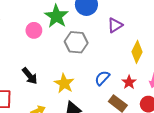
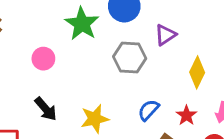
pink circle: (34, 30) -> (43, 59), moved
gray hexagon: (76, 42) -> (130, 58), moved
yellow star: (64, 83) -> (95, 119), turned 30

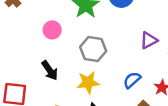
purple triangle: (165, 35) -> (149, 40), moved
gray hexagon: (130, 58) -> (93, 49), moved

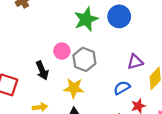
pink circle: (52, 30) -> (62, 51), moved
blue semicircle: (132, 80) -> (122, 88), moved

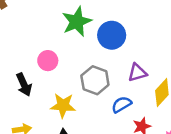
blue circle: (119, 16) -> (112, 35), moved
gray hexagon: (84, 59) -> (95, 80), moved

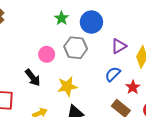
green star: (77, 22) -> (62, 18), size x0.6
gray hexagon: (95, 80) -> (76, 48), moved

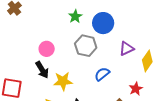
pink circle: (47, 54) -> (47, 49), moved
blue semicircle: (113, 74) -> (102, 74), moved
yellow star: (67, 86) -> (63, 81), moved

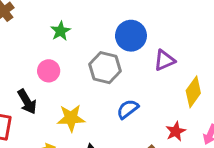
green star: (75, 16) -> (61, 31), moved
purple triangle: (127, 49) -> (164, 60), moved
black arrow: (42, 70) -> (27, 102), moved

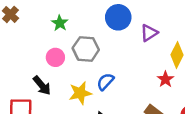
gray hexagon: (105, 68) -> (86, 49), moved
blue semicircle: (128, 109) -> (105, 82), moved
red star: (176, 131) -> (165, 79), moved

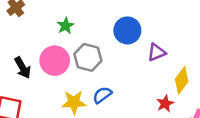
pink circle: (55, 57) -> (55, 61), size x1.5
black arrow: (42, 86) -> (23, 68), moved

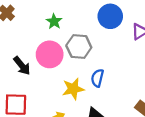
blue semicircle: (102, 95) -> (97, 78), turned -30

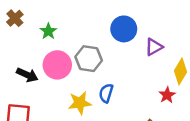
green star: (54, 21) -> (48, 31), moved
black arrow: (22, 66) -> (27, 75), turned -30

